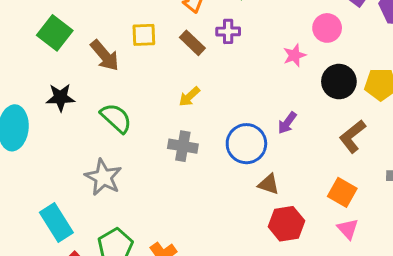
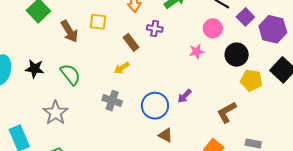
pink circle: (327, 28) -> (213, 28), moved
brown rectangle: (192, 43) -> (131, 42), moved
black circle: (339, 82) -> (237, 55), moved
black star: (60, 97) -> (35, 69), moved

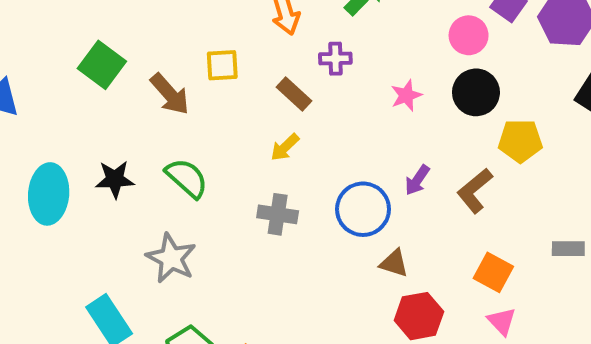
pink circle: (213, 28) -> (469, 35), moved
pink star: (197, 52) -> (406, 95), moved
black circle: (237, 55) -> (476, 92), moved
yellow pentagon: (251, 80) -> (520, 141), moved
brown L-shape: (227, 112) -> (475, 191), moved

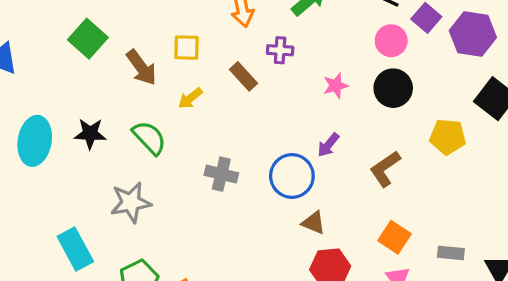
yellow pentagon: (520, 141) -> (448, 137), moved
yellow arrow: (285, 147) -> (190, 98), moved
purple arrow: (417, 180) -> (328, 145), moved
gray rectangle: (568, 249) -> (451, 253), moved
gray star: (171, 258) -> (131, 202), turned 30

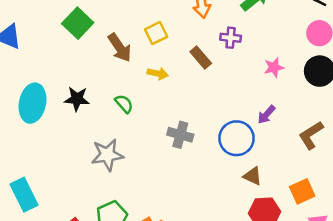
yellow square: (187, 48) -> (156, 33), turned -30
yellow arrow: (190, 98) -> (158, 73), turned -132
green semicircle: (149, 138) -> (124, 104), size x0.7
orange square: (394, 237) -> (302, 191), moved, turned 30
cyan rectangle: (75, 249) -> (24, 195), moved

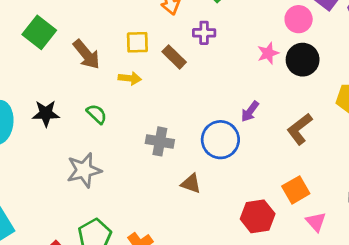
yellow square: (156, 33) -> (137, 42), moved, turned 30
pink star: (274, 67) -> (268, 53), moved
brown triangle: (252, 176) -> (191, 183), moved

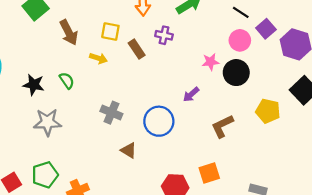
purple arrow: (250, 111) -> (191, 94), moved
black star: (46, 113) -> (34, 85), moved

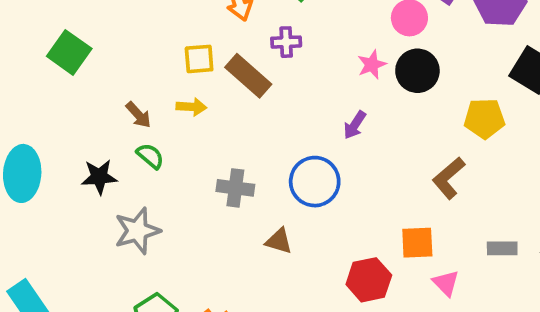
brown arrow: (69, 32) -> (138, 115), moved, size x0.7
brown rectangle: (137, 49) -> (248, 76), size x1.4
brown L-shape: (222, 126) -> (449, 178), moved
orange square: (209, 173) -> (417, 243), turned 30

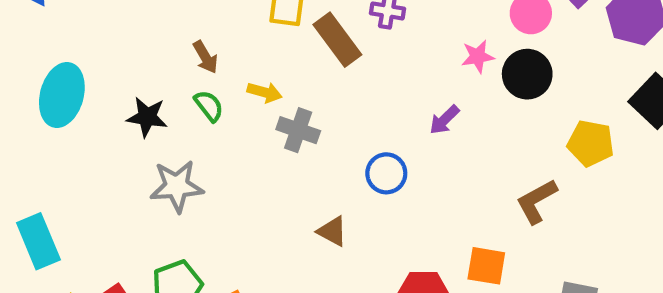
yellow arrow: (191, 107) -> (265, 92), moved
blue circle: (315, 182) -> (386, 173), size x0.7
gray cross: (235, 188) -> (298, 130), moved

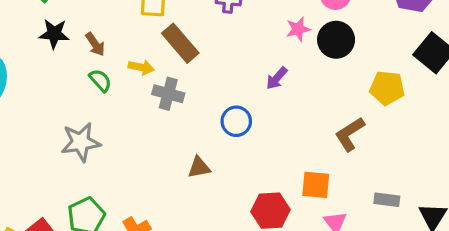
brown rectangle: (337, 40) -> (180, 43), moved
black star: (147, 117) -> (54, 34), moved
brown triangle: (332, 231) -> (199, 167), turned -35

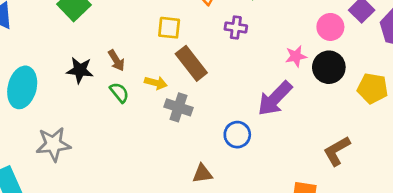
black star: (54, 34) -> (80, 70), moved
purple arrow: (277, 78) -> (275, 99), size x1.8
yellow pentagon: (387, 88) -> (373, 88), moved
gray star: (81, 142) -> (53, 144), moved

